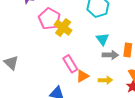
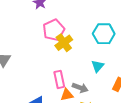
gray arrow: (110, 55) -> (80, 88), moved

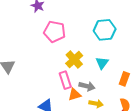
pink pentagon: (54, 30) -> (54, 32), turned -30
yellow cross: (64, 43) -> (74, 60), moved

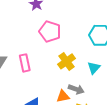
pink rectangle: (65, 80) -> (25, 63), moved

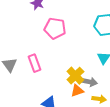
yellow cross: (66, 61) -> (75, 76), moved

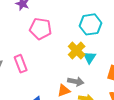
yellow cross: (75, 76) -> (77, 51), moved

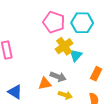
pink pentagon: (41, 29) -> (54, 22), moved

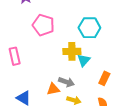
pink pentagon: (54, 22) -> (43, 25), moved
yellow cross: (64, 46) -> (72, 51), turned 36

